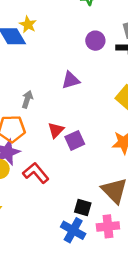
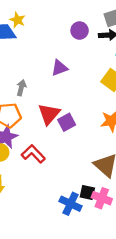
red triangle: (56, 130) -> (49, 114), size x1.5
black square: (83, 208) -> (87, 192), moved
pink cross: (108, 226) -> (102, 198), turned 30

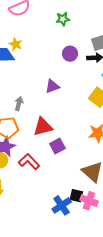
red triangle: (49, 114) -> (43, 127), turned 35
purple square: (67, 122) -> (57, 146), moved
blue cross: (70, 204) -> (62, 205), turned 30

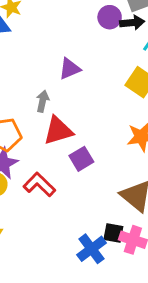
purple circle: (70, 54) -> (110, 17), moved
gray arrow: (19, 104) -> (43, 101), moved

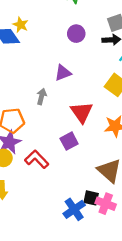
purple circle: (110, 17) -> (76, 34), moved
red triangle: (58, 131) -> (82, 112), moved, turned -50

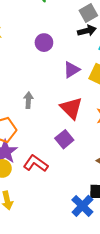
purple circle: (76, 34) -> (44, 43), moved
purple triangle: (63, 73) -> (72, 70), moved

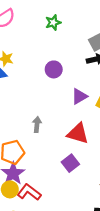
red triangle: (71, 108) -> (78, 133), turned -30
red L-shape: (36, 163) -> (29, 192), moved

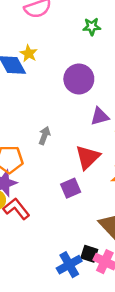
purple circle: (54, 69) -> (79, 79), size x1.5
red triangle: (78, 133) -> (88, 157), turned 45

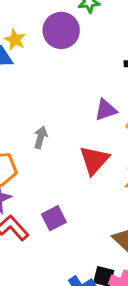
purple circle: (79, 79) -> (61, 30), moved
purple square: (71, 188) -> (54, 218), moved

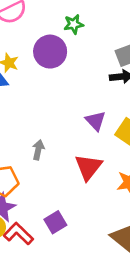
purple triangle: (106, 110) -> (96, 121), turned -50

